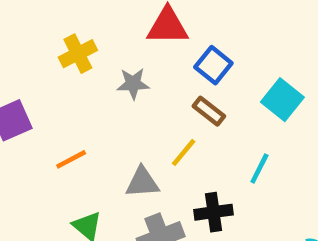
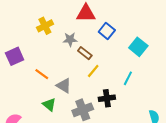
brown rectangle: (209, 111) -> (85, 53), moved
orange line: (71, 159) -> (42, 74), turned 64
gray triangle: (142, 182) -> (64, 86), moved, turned 35

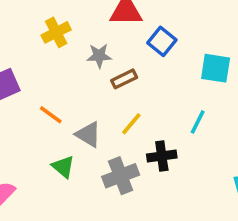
cyan square: (138, 47) -> (216, 68), turned -30
brown rectangle: (85, 53) -> (124, 79), turned -64
yellow line: (93, 71) -> (131, 124), moved

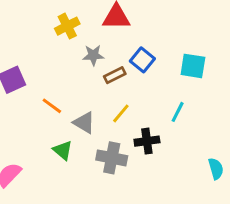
yellow cross: (56, 32) -> (67, 26), moved
blue square: (162, 41) -> (142, 60), moved
gray cross: (121, 176) -> (112, 158), turned 32

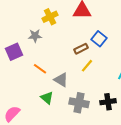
gray star: (93, 55) -> (35, 36), moved
yellow line: (121, 113) -> (87, 66), moved
black cross: (147, 141) -> (108, 102), moved

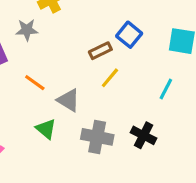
black cross: (108, 102) -> (143, 135), turned 35

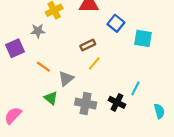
blue square: (129, 35) -> (116, 23), moved
cyan line: (166, 89) -> (135, 88), moved
gray triangle: (68, 100) -> (66, 79), turned 49

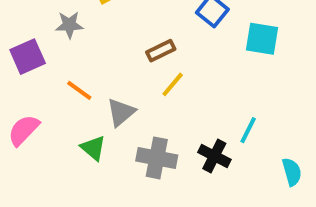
pink semicircle: (13, 115) -> (24, 130), moved

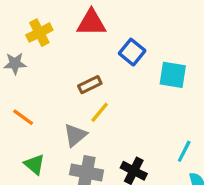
gray triangle: (121, 112) -> (75, 135), moved
cyan line: (248, 130) -> (184, 151), moved

